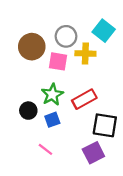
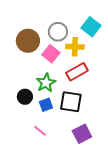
pink square: (58, 61) -> (51, 54), turned 30
red rectangle: (84, 99) -> (77, 72), moved
black square: (105, 125) -> (71, 102), moved

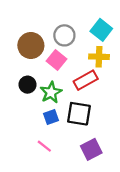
yellow cross: (75, 47) -> (99, 57), moved
black circle: (25, 97) -> (28, 85), moved

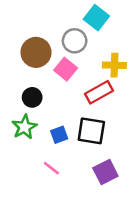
cyan square: (101, 30) -> (96, 18), moved
green star: (51, 92) -> (24, 127), moved

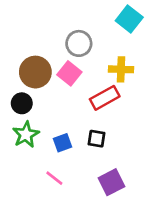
cyan square: (96, 18) -> (129, 19), moved
brown circle: (36, 52) -> (35, 72), moved
black circle: (32, 97) -> (22, 103), moved
black square: (91, 131) -> (97, 139), size x0.6

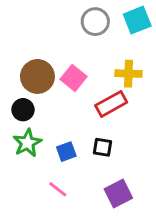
cyan square: (129, 19) -> (137, 20), turned 30
gray circle: (79, 43) -> (95, 22), moved

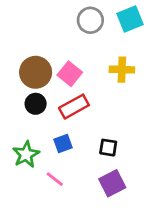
red rectangle: (111, 104) -> (74, 107), moved
black circle: (23, 110) -> (36, 104), moved
green star: (27, 143) -> (26, 154), moved
black square: (102, 147) -> (108, 148), moved

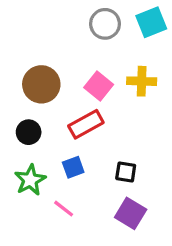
pink square: (70, 74) -> (99, 86), moved
black circle: (36, 104) -> (29, 132), moved
purple square: (112, 183) -> (131, 213), turned -32

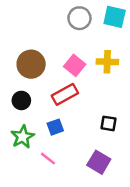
cyan square: (151, 22) -> (115, 17), turned 35
black square: (126, 172) -> (109, 123), moved

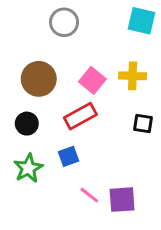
gray circle: (79, 18) -> (64, 22), moved
black square: (109, 123) -> (143, 124), moved
pink line: (48, 159) -> (89, 195), moved
purple square: (99, 162) -> (122, 200), turned -35

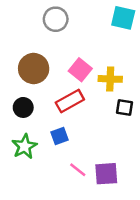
yellow cross: (133, 76) -> (110, 79), moved

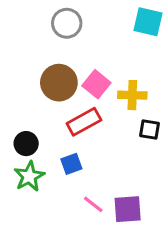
brown circle: (34, 69) -> (59, 83), moved
black circle: (23, 107) -> (26, 144), moved

